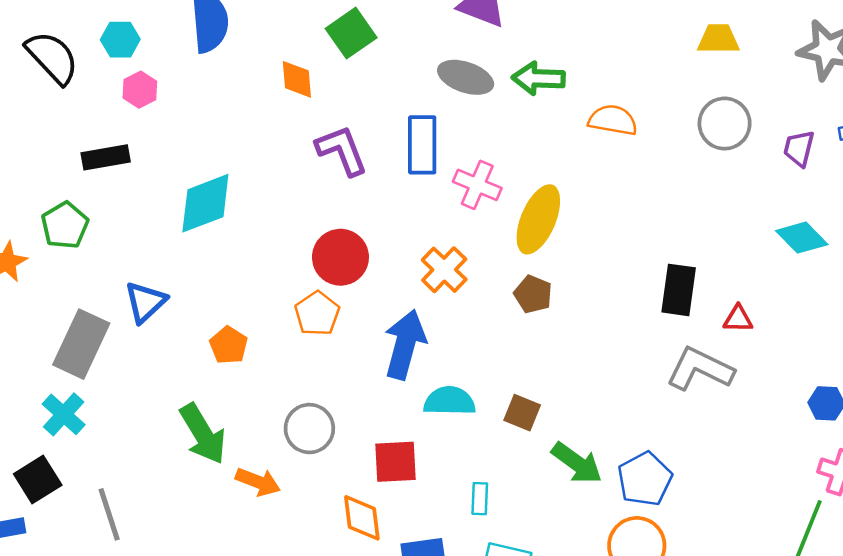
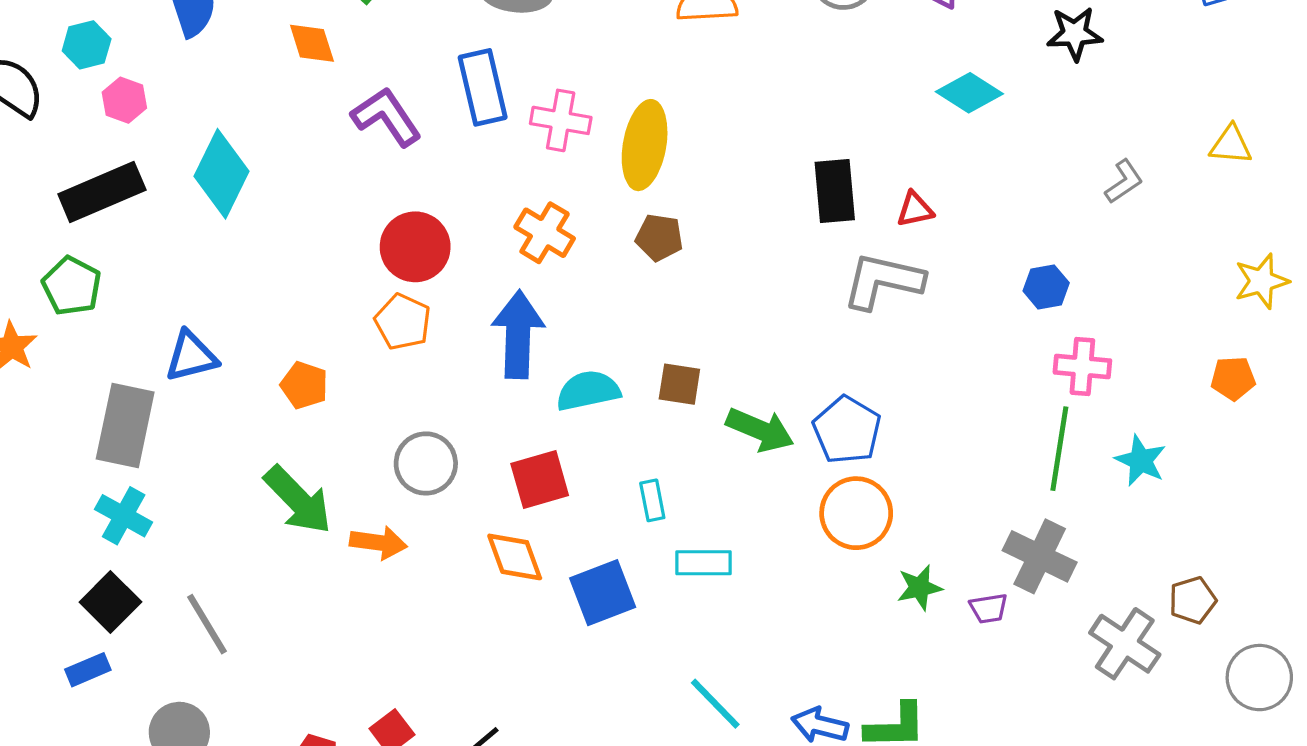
black rectangle: (106, 157) -> (102, 192), size x1.4
cyan diamond: (205, 203) -> (221, 174), moved, turned -30
blue triangle: (145, 302) -> (191, 356), turned 42

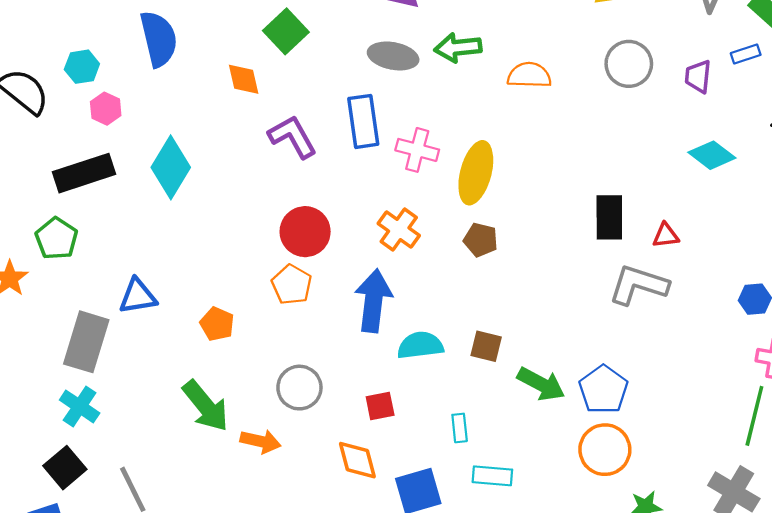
red square: (540, 479) -> (380, 406), size x0.7

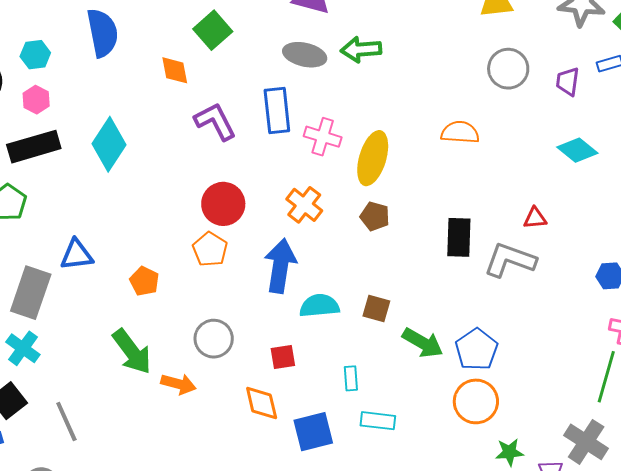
orange semicircle: (529, 75) -> (460, 132), moved
pink hexagon: (106, 109) -> (36, 100), moved
black rectangle: (609, 217) -> (459, 237), moved

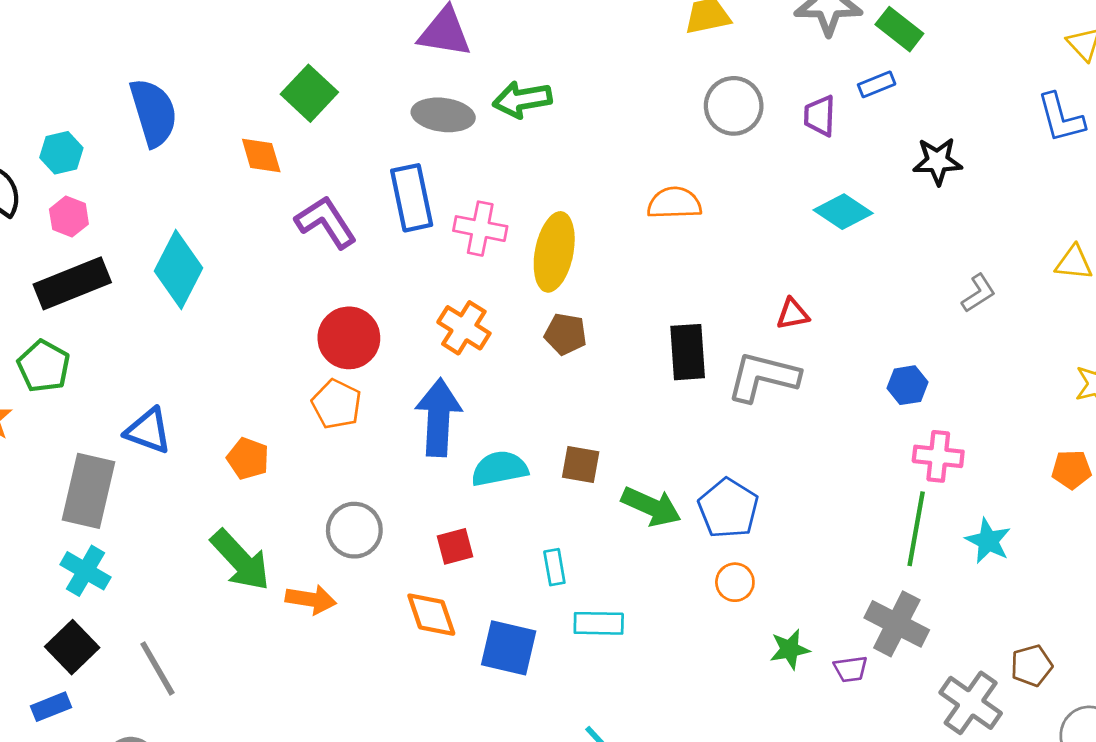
blue triangle: (77, 255) -> (148, 431), turned 33
orange circle: (476, 401) -> (735, 582), size x0.6
blue square: (313, 432) -> (509, 648), turned 33

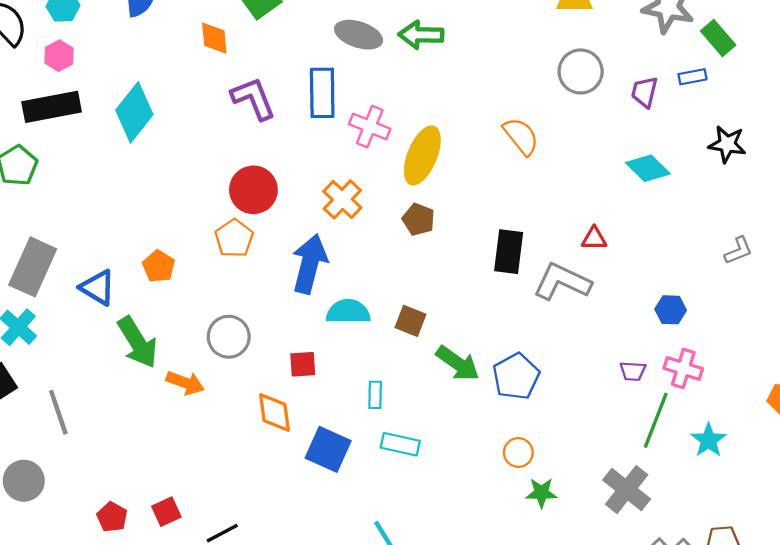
orange semicircle: (674, 203) -> (521, 136), turned 42
blue triangle: (148, 431) -> (98, 288), moved
orange circle: (735, 582) -> (518, 453), moved
purple trapezoid: (851, 669) -> (633, 371), moved

